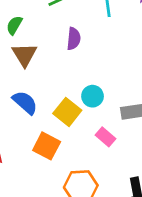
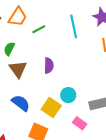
purple semicircle: (74, 39) -> (49, 66), moved

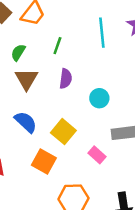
green line: (39, 29) -> (57, 46), moved, turned -48
cyan circle: (68, 95) -> (99, 98), moved

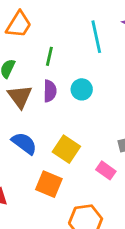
purple semicircle: (66, 79) -> (50, 91), moved
cyan circle: (99, 98) -> (82, 89), moved

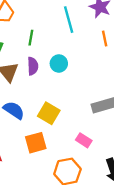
pink rectangle: (106, 170) -> (84, 140), moved
orange square: (49, 184) -> (36, 143), turned -35

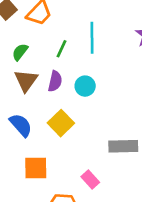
cyan line: (69, 20) -> (92, 38), moved
yellow square: (49, 113) -> (61, 123), moved

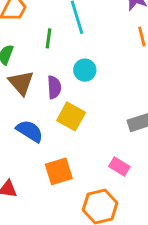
purple semicircle: (55, 81) -> (54, 87), moved

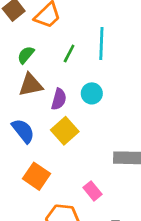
brown triangle: (21, 83) -> (31, 85), turned 40
orange square: (59, 171) -> (37, 176), turned 32

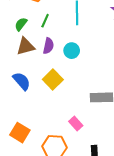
green line: (69, 54) -> (45, 21), moved
purple semicircle: (59, 99) -> (48, 46), moved
orange square: (37, 176) -> (20, 133), moved

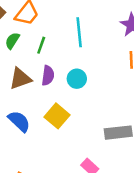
green semicircle: (21, 24) -> (12, 41), moved

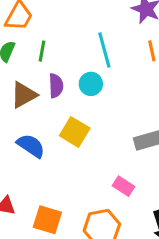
cyan line: (79, 32) -> (104, 50), moved

